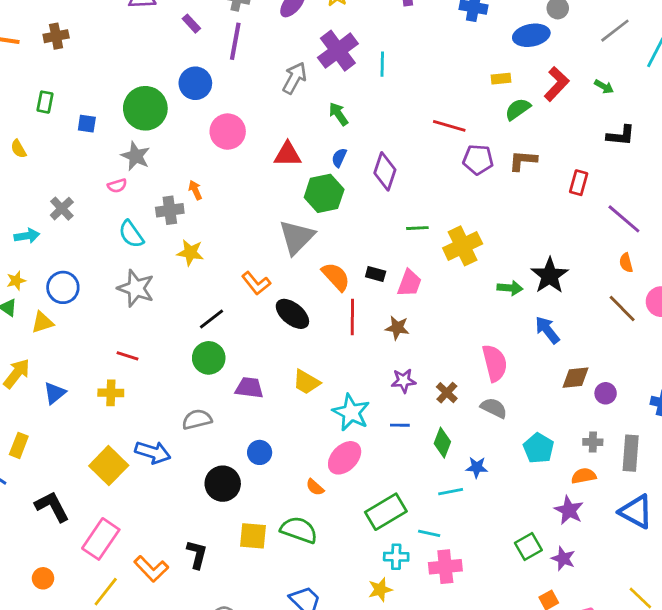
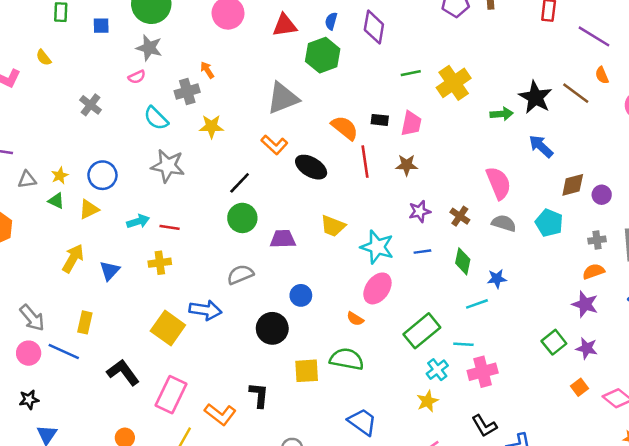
cyan arrow: (27, 236) -> (138, 221), moved
gray triangle: (297, 237) -> (283, 98), moved, turned 33
brown line: (622, 309) -> (576, 93), moved
cyan pentagon: (539, 448) -> (549, 223), moved
cyan cross: (396, 557) -> (437, 370), turned -30

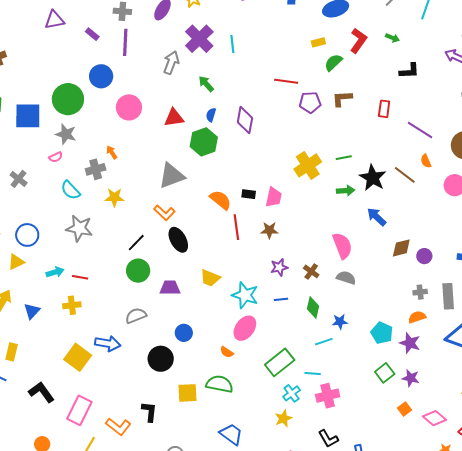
blue square: (101, 26) -> (28, 116), size x2.0
green line: (411, 73) -> (344, 158), moved
black ellipse: (311, 167) -> (178, 240), moved, turned 30
cyan pentagon: (549, 223) -> (382, 333), moved

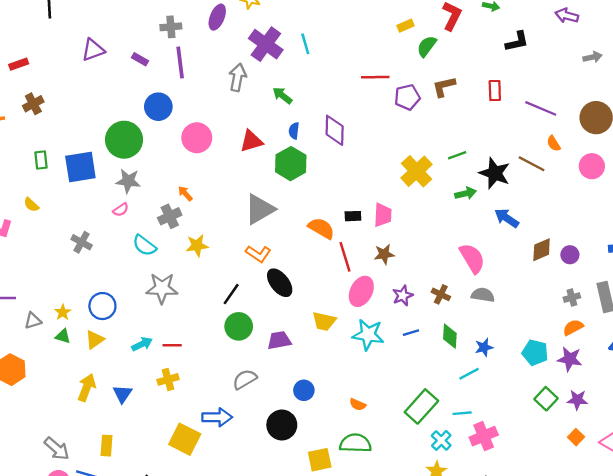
pink ellipse: (245, 328) -> (361, 291), moved

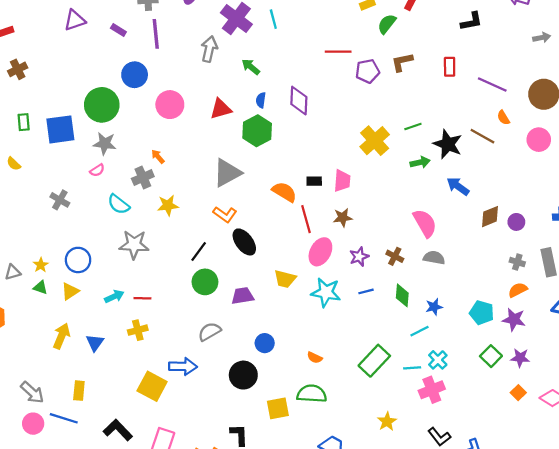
gray cross: (572, 298) -> (517, 262), turned 32
cyan cross: (441, 440) -> (438, 360), moved

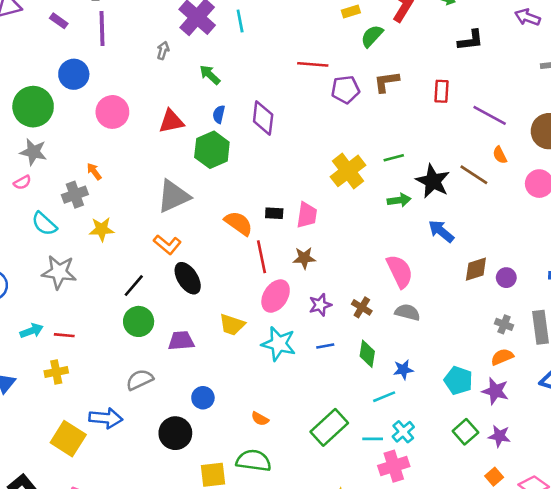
gray arrow: (209, 49) -> (163, 51), size x0.6

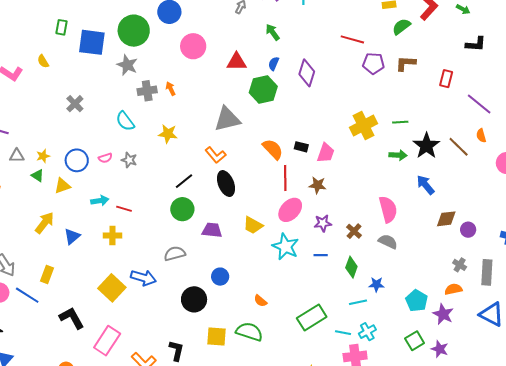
pink semicircle: (22, 182) -> (105, 158), moved
gray cross: (75, 195) -> (147, 91), moved
gray star: (59, 272) -> (129, 160), size x0.6

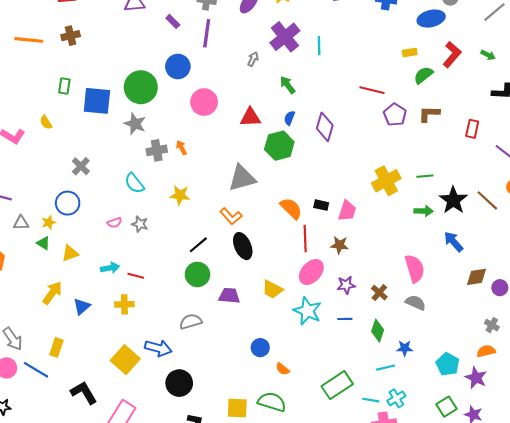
purple pentagon: (373, 63) -> (395, 115), turned 30
blue circle: (77, 160) -> (68, 203), moved
blue circle: (220, 277) -> (260, 348), moved
black circle: (194, 299) -> (179, 383), moved

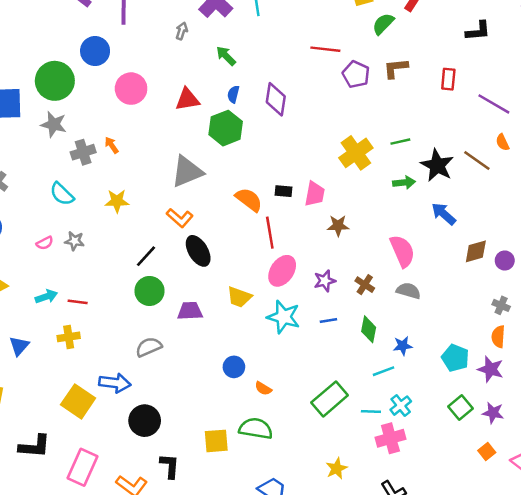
brown star: (339, 245) -> (338, 226), moved
orange semicircle: (486, 351) -> (498, 337), turned -66
black L-shape: (84, 393) -> (35, 446), turned 132

